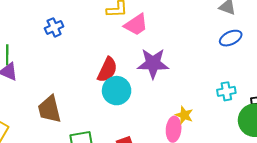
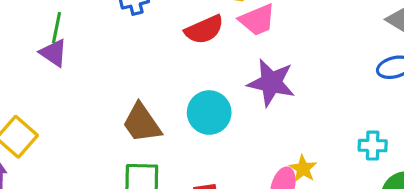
red semicircle: (107, 70) -> (204, 30), moved, turned 30
brown trapezoid: (49, 109) -> (142, 123), moved, turned -32

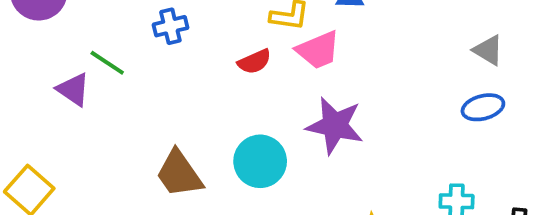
green line: (56, 28) -> (107, 63), moved, turned -68
red semicircle: (204, 30) -> (254, 62), size x0.7

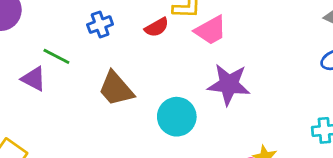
red semicircle: (254, 62) -> (157, 27), moved
brown trapezoid: (179, 174) -> (116, 89), moved

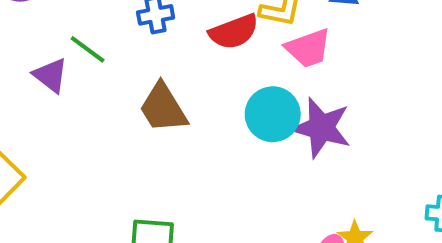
red semicircle: (157, 27) -> (234, 32), size x1.4
cyan circle: (177, 117) -> (273, 114), moved

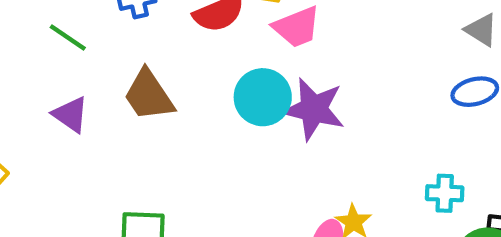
purple triangle: (51, 75) -> (71, 115), moved

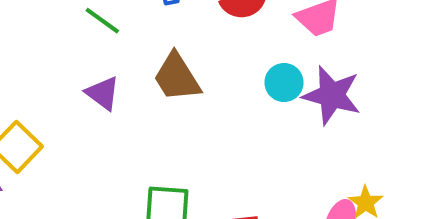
cyan circle: (263, 97) -> (284, 83), size x0.7

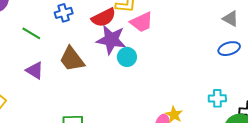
purple star: (332, 95) -> (111, 40), moved

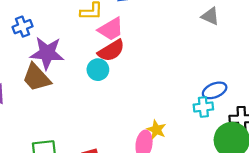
red semicircle: (104, 18) -> (111, 51), moved
purple star: (111, 40) -> (47, 53), moved
blue ellipse: (229, 49) -> (215, 90), moved

